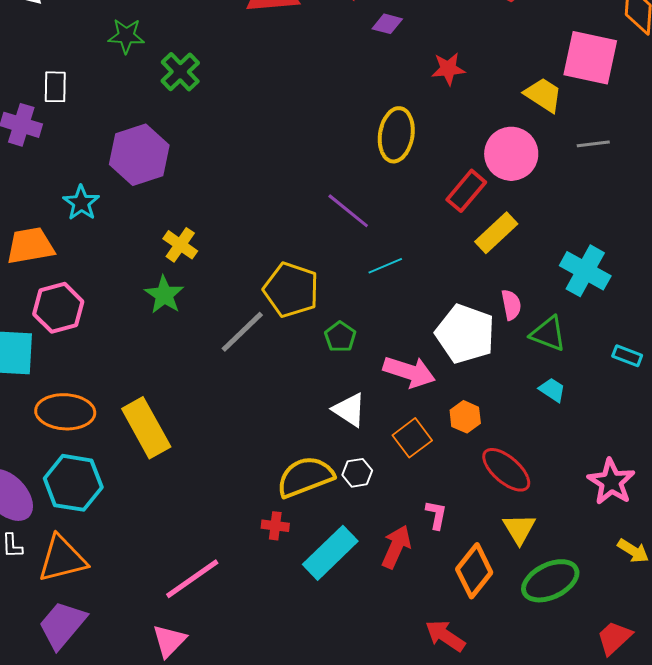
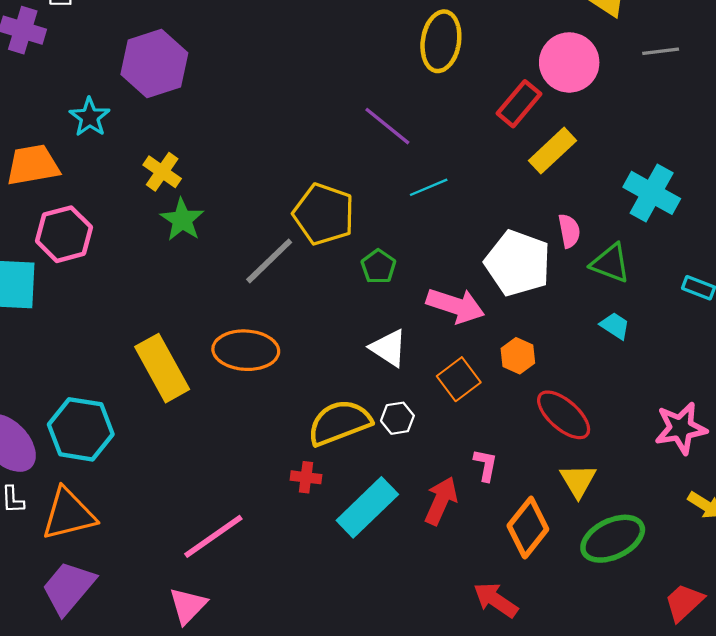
yellow cross: (180, 245) -> (162, 172), moved
orange ellipse: (65, 412) -> (246, 350), moved
pink star: (611, 482) -> (681, 428), turned 30

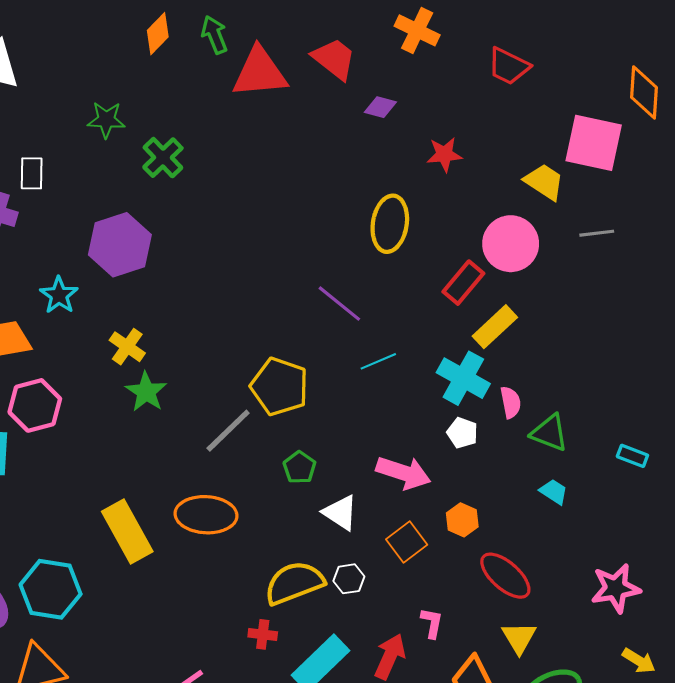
cyan cross: (652, 193) -> (463, 378), moved
white pentagon: (518, 263) -> (462, 433), size x0.5
green pentagon: (378, 267) -> (299, 467), moved

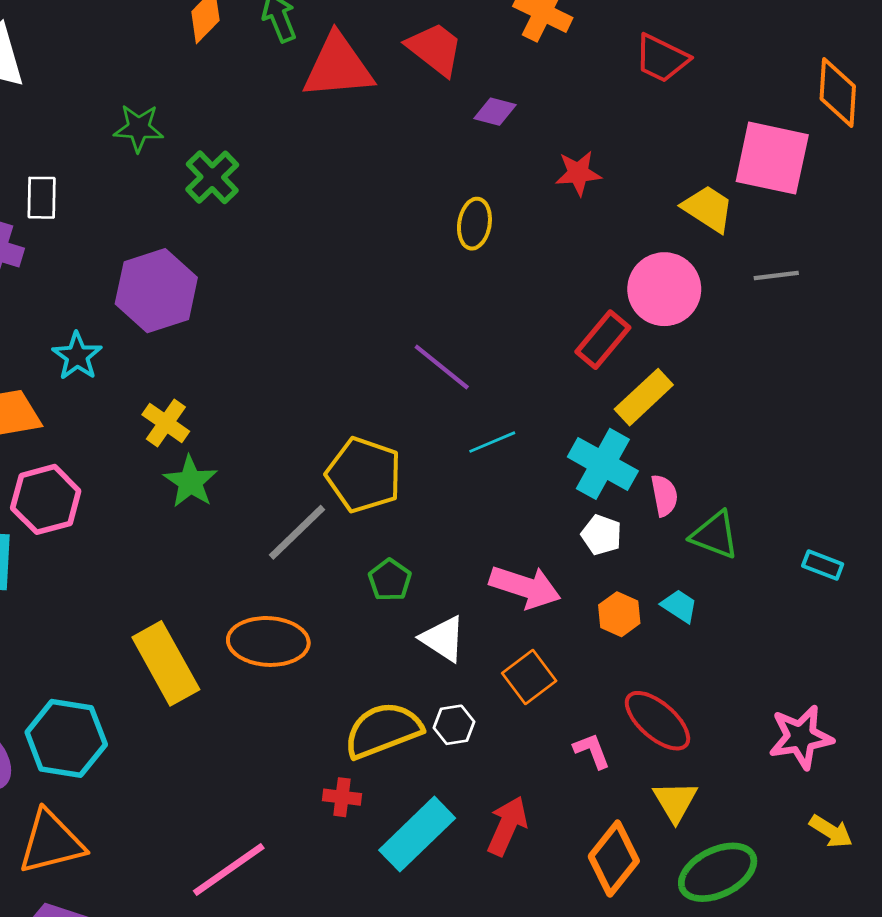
yellow ellipse: (390, 224) -> (474, 224), moved, size x0.7
cyan trapezoid: (554, 492) -> (679, 606), moved
orange hexagon: (462, 520) -> (619, 614), moved
pink L-shape: (432, 623) -> (592, 751), moved, turned -32

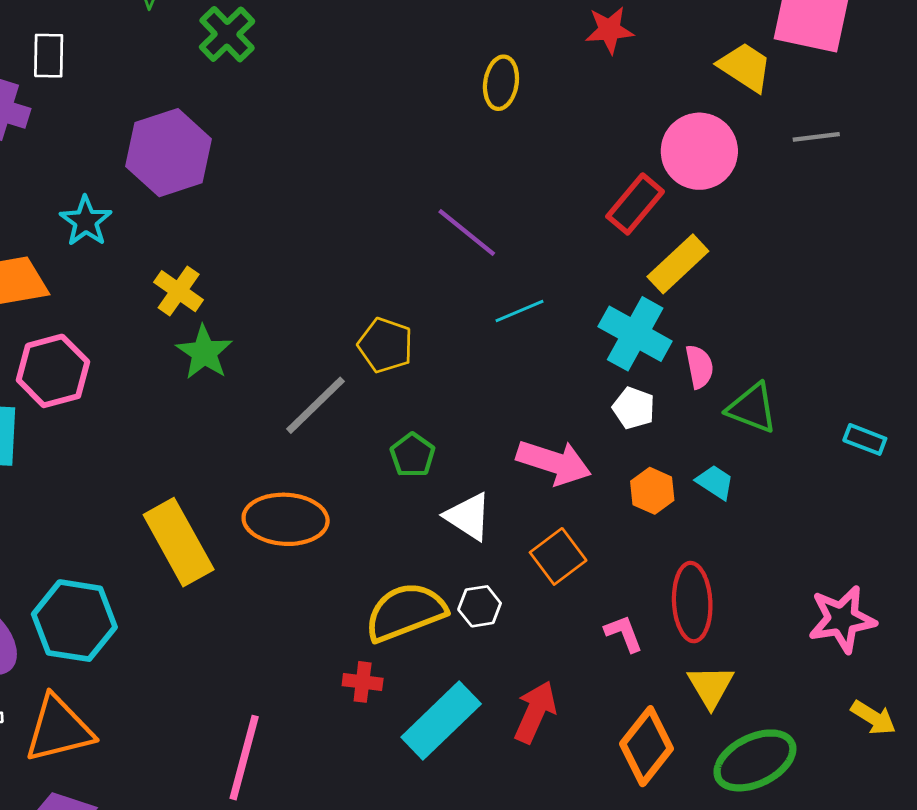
yellow pentagon: (364, 475) -> (385, 345), size x0.7
red ellipse: (657, 721) -> (692, 602), turned 46
pink line: (229, 870) -> (244, 758), turned -40

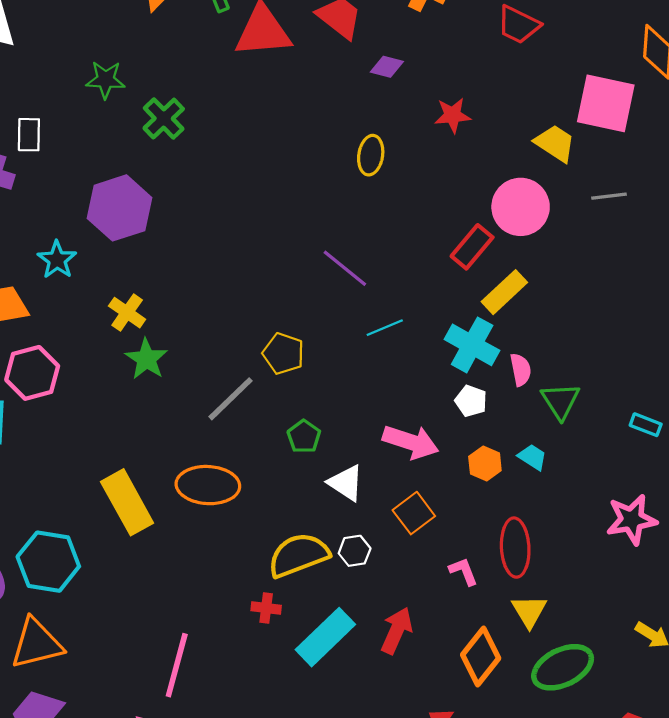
green triangle: (752, 408) -> (560, 401), turned 36
pink star: (842, 619) -> (632, 520), moved

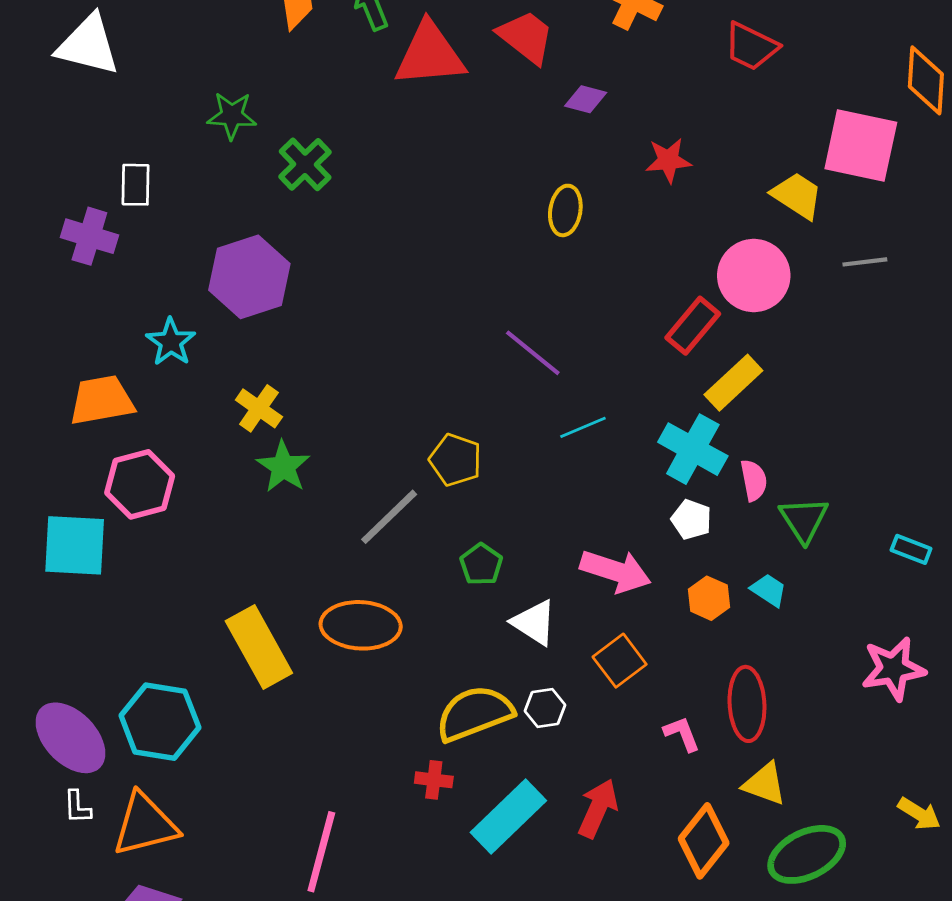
yellow triangle: (529, 611) -> (765, 784), turned -39

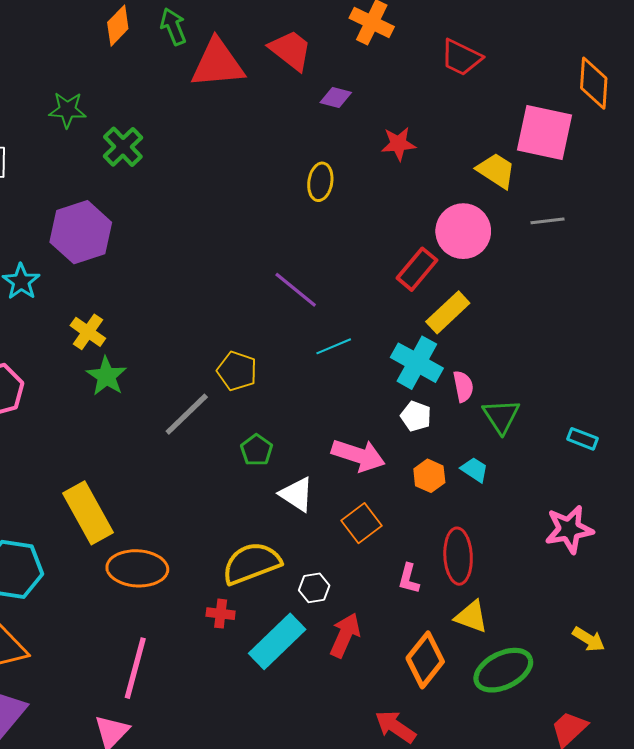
orange ellipse: (361, 625) -> (137, 568), moved
white hexagon: (545, 708) -> (314, 588), moved
pink L-shape: (682, 734) -> (409, 579), turned -144

